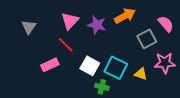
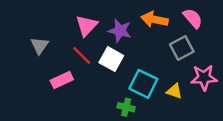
orange arrow: (125, 16) -> (155, 20), turned -140
pink semicircle: (166, 24) -> (193, 18), moved
gray triangle: (29, 27) -> (40, 45), moved
white square: (90, 66) -> (111, 59), moved

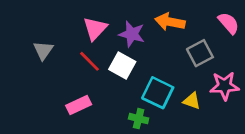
pink semicircle: (193, 18) -> (229, 23), moved
pink rectangle: (62, 80) -> (79, 105), moved

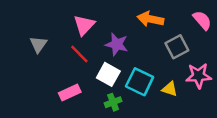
purple star: (132, 34) -> (117, 44), moved
white square: (122, 65) -> (108, 74), moved
green cross: (139, 119) -> (113, 102), moved, turned -35

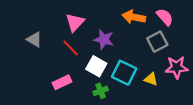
pink semicircle: (202, 20) -> (165, 17), moved
gray triangle: (38, 44) -> (34, 39), turned -35

